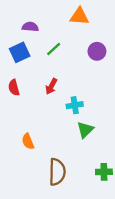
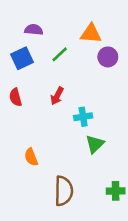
orange triangle: (79, 16) -> (91, 34), moved

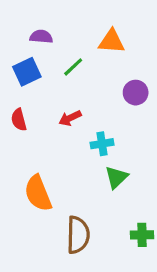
purple circle: (108, 57) -> (136, 93), moved
red arrow: (57, 96) -> (70, 118), turned 36
orange semicircle: (31, 157) -> (38, 193), size x1.6

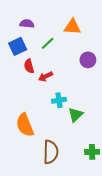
red semicircle: (19, 120) -> (29, 66), moved
cyan cross: (102, 144) -> (59, 100), moved

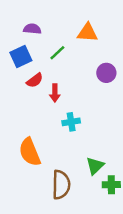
red semicircle: (29, 66) -> (35, 80), turned -112
red arrow: (46, 76) -> (55, 93), turned -64
green triangle: (76, 115) -> (95, 166), moved

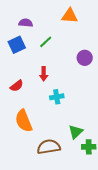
orange triangle: (87, 33) -> (70, 16), moved
red semicircle: (35, 80) -> (17, 86), moved
brown semicircle: (61, 185) -> (49, 147), turned -100

